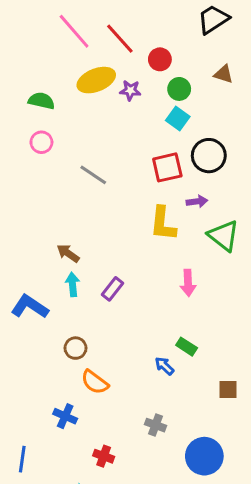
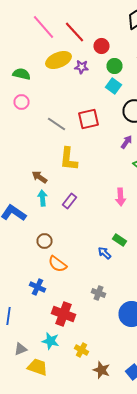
red square: (167, 167) -> (88, 119), moved
purple arrow: (197, 201) -> (126, 142), turned -48
yellow L-shape: (163, 224) -> (68, 159), moved
red cross: (104, 456) -> (64, 314), size x1.6

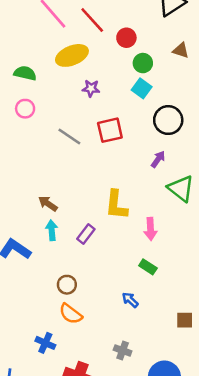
purple star: (82, 67) -> (91, 88), moved
yellow L-shape: (68, 159) -> (116, 205), moved
green rectangle: (120, 240) -> (148, 267), moved
brown circle: (44, 241) -> (67, 285), moved

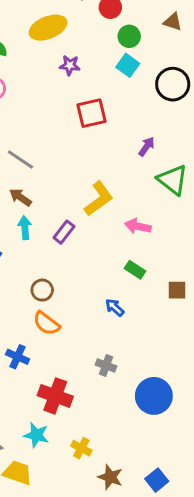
black circle: (168, 120) -> (173, 84), moved
gray line: (69, 136) -> (20, 160), moved
yellow L-shape: (116, 205) -> (99, 199), turned -132
pink arrow: (150, 229) -> (138, 226), turned 105
brown square: (185, 320) -> (177, 290), moved

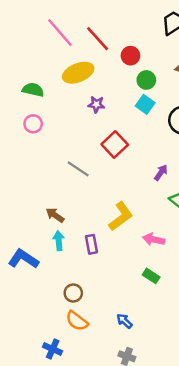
red square: (91, 113) -> (115, 144), turned -30
gray line: (20, 160) -> (78, 169), moved
purple rectangle: (64, 232) -> (92, 244), turned -48
blue arrow: (115, 307) -> (124, 321), moved

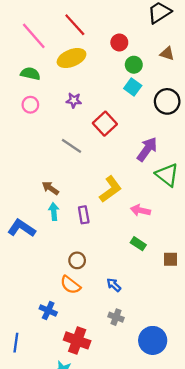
pink line: (60, 33) -> (34, 36), moved
red line: (98, 39) -> (75, 25), moved
purple star: (96, 104) -> (74, 100), moved
purple arrow: (161, 172) -> (147, 149), size x1.6
brown circle: (73, 293) -> (77, 260), moved

